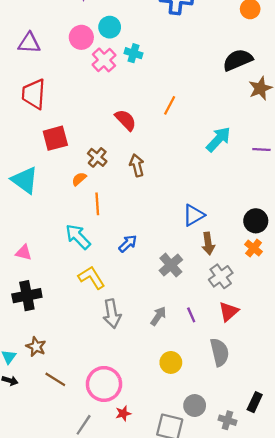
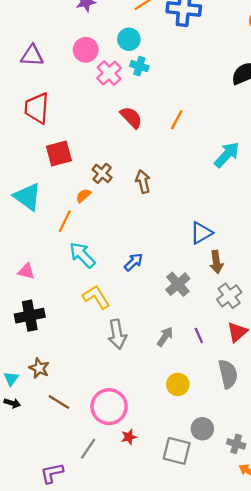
cyan circle: (110, 27) -> (129, 39), moved
red semicircle: (126, 120) -> (131, 117), moved
orange line: (97, 204) -> (65, 221), moved, turned 30

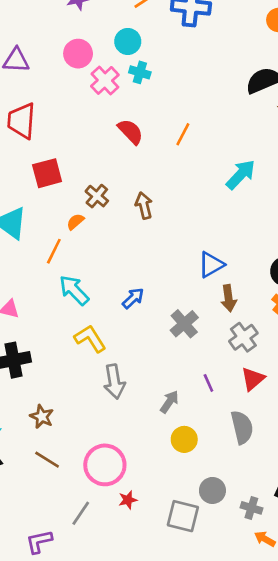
gray arrow: (165, 337) -> (169, 402), moved
brown star: (39, 368) -> (42, 417), moved

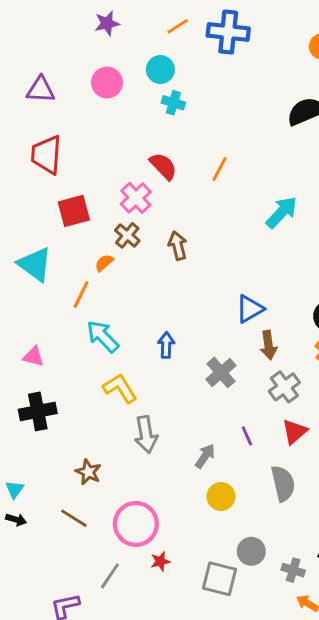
pink cross: (105, 80) -> (136, 198), moved
blue arrow: (133, 298) -> (166, 345), turned -45
brown star: (42, 417) -> (88, 472), moved

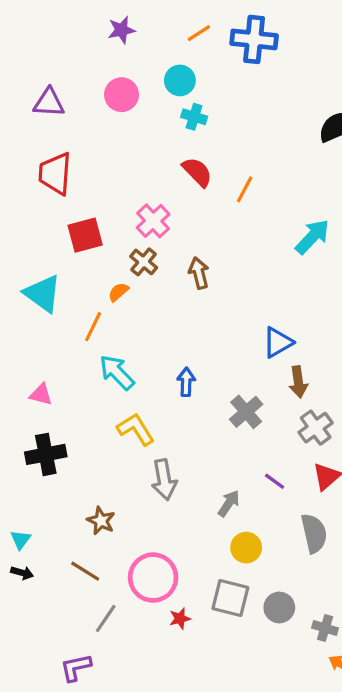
red semicircle: (163, 166) -> (197, 172), moved
purple line: (247, 436) -> (275, 481), turned -30
gray line: (110, 576) -> (106, 619), moved
gray square: (220, 579) -> (230, 598), moved

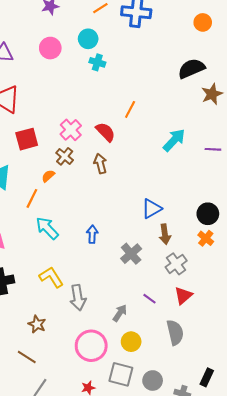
red semicircle: (197, 172) -> (106, 132), moved
yellow L-shape: (136, 429) -> (51, 277), moved
pink circle: (153, 578) -> (91, 346), moved

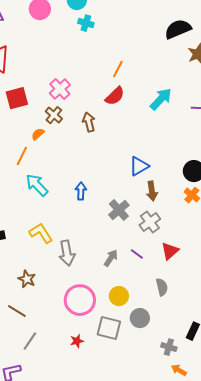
red semicircle: (106, 132) -> (115, 96), moved, turned 90
gray cross: (176, 264) -> (150, 222), moved
gray arrow: (120, 313) -> (111, 258), moved
gray semicircle: (175, 332) -> (162, 287), size x0.7
gray circle: (153, 381) -> (140, 318), moved

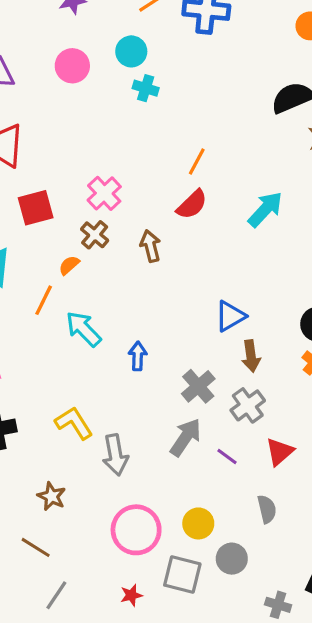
cyan arrow: (37, 185) -> (83, 329), moved
gray arrow: (111, 258) -> (186, 437), moved, size x1.4

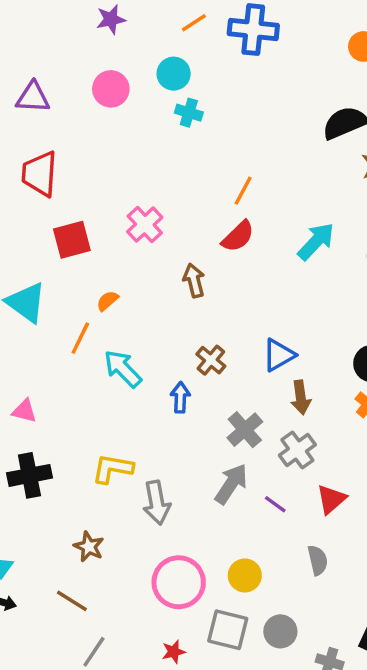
brown cross: (95, 235) -> (211, 360), moved
yellow L-shape: (74, 423) -> (113, 469), turned -48
gray circle: (232, 559) -> (280, 631), moved

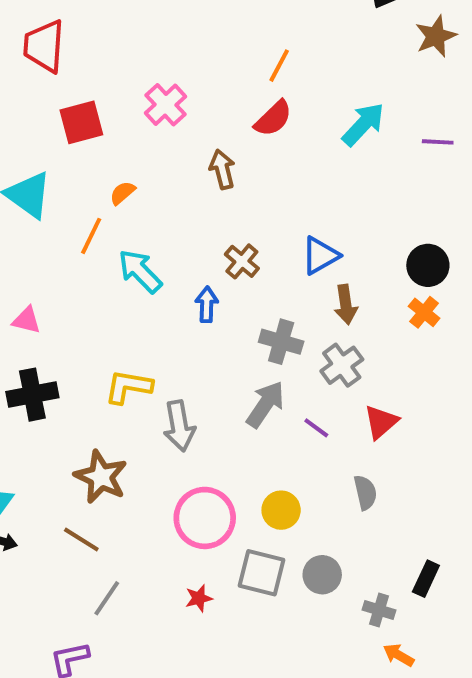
gray cross: (245, 430) -> (281, 342), turned -33
brown star: (89, 547) -> (101, 477), size x1.5

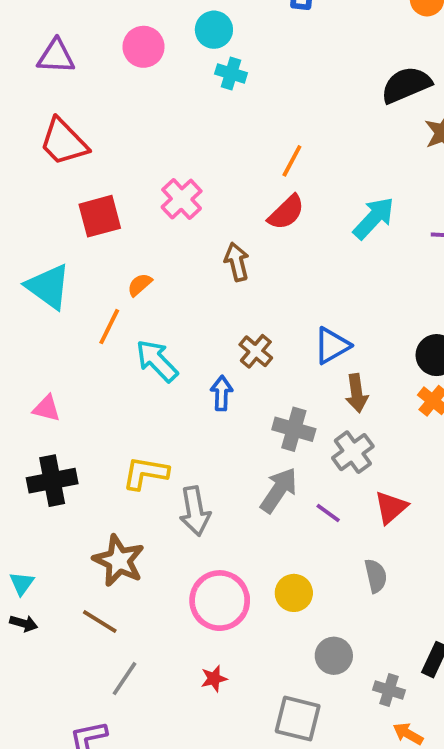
red trapezoid: (44, 46) -> (64, 142), turned -48
gray square: (261, 573) -> (298, 719), moved

